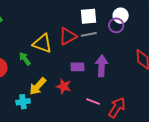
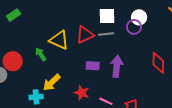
red star: (64, 86) -> (82, 93), moved

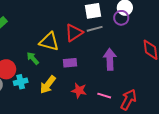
purple rectangle: (93, 66) -> (70, 63), moved
cyan cross: (36, 97) -> (21, 82), moved

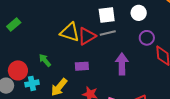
purple circle: (121, 18) -> (147, 38), moved
yellow triangle: (49, 42) -> (70, 32), moved

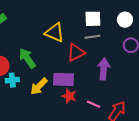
red triangle: (87, 36) -> (76, 52), moved
green arrow: (45, 60) -> (27, 58), size x1.5
purple rectangle: (82, 66) -> (64, 79), moved, size x1.5

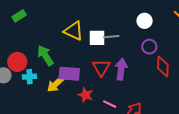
white square: (93, 19) -> (97, 38), moved
red triangle: (76, 52) -> (101, 68), moved, turned -36
purple rectangle: (64, 79) -> (69, 74), moved

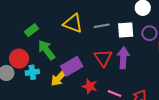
green rectangle: (19, 16) -> (31, 30), moved
gray line: (111, 37) -> (102, 26), moved
white square: (97, 38) -> (126, 30), moved
purple rectangle: (69, 74) -> (72, 66), turned -30

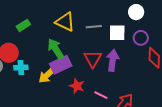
green arrow: (46, 50) -> (56, 49), moved

